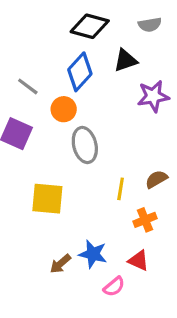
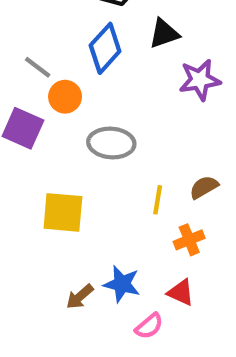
orange circle: (64, 109) -> (65, 97), moved
gray ellipse: (85, 145) -> (111, 143), turned -72

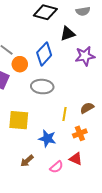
blue diamond: (105, 48) -> (44, 54), moved
blue star: (122, 284) -> (47, 138), moved
pink semicircle: (149, 326) -> (56, 167), moved

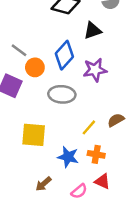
purple star: (85, 56) -> (95, 70), moved
yellow line: (65, 114) -> (89, 127), turned 32
orange cross: (80, 133) -> (96, 154), moved, turned 32

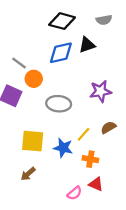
blue diamond: (64, 55) -> (61, 53), moved, turned 35
purple star: (95, 70) -> (101, 91), moved
blue star: (68, 157) -> (63, 148), moved
brown arrow: (43, 184) -> (28, 174), moved

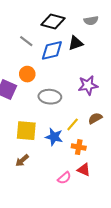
gray line: (19, 63) -> (26, 41), moved

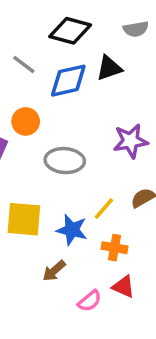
brown arrow: (22, 160) -> (54, 271), moved

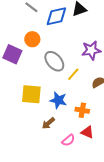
gray ellipse: (65, 161) -> (54, 61), turned 45
yellow line: (104, 209) -> (73, 74), moved

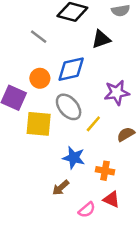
blue diamond: (56, 16) -> (71, 69), moved
yellow square: (31, 94) -> (39, 124), moved

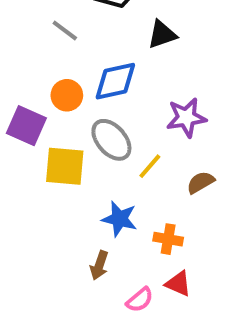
brown arrow: (61, 188) -> (99, 265), turned -30

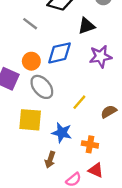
purple star: (186, 118) -> (101, 56), moved
gray ellipse: (111, 140) -> (42, 87), moved
yellow square: (65, 166) -> (30, 120), moved

